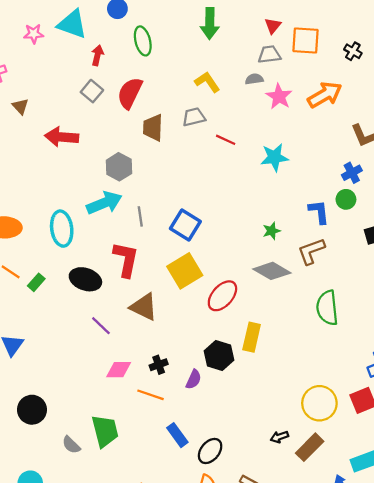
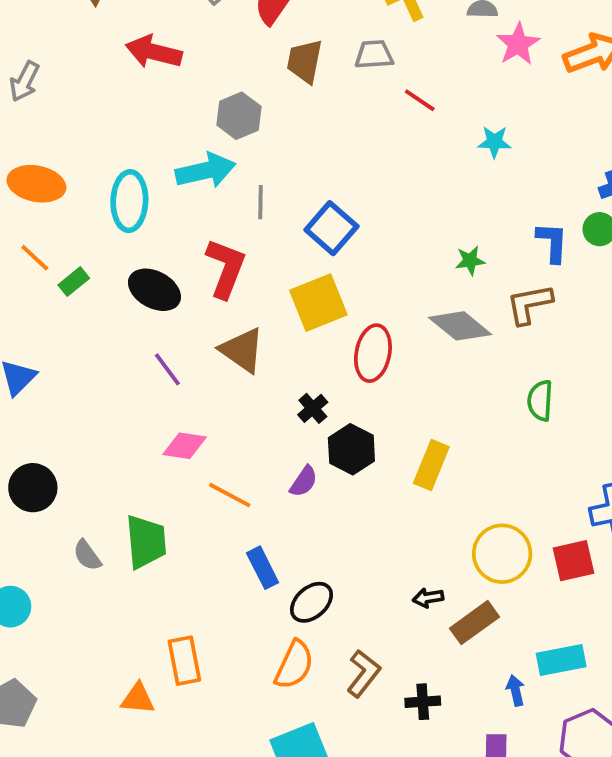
cyan star: (274, 157) -> (494, 142), size x0.7
red ellipse: (222, 296) -> (373, 353), turned -40
green semicircle: (327, 308) -> (540, 401), size x0.7
yellow rectangle: (252, 337) -> (431, 465), moved
black cross: (159, 365) -> (313, 408), moved, turned -30

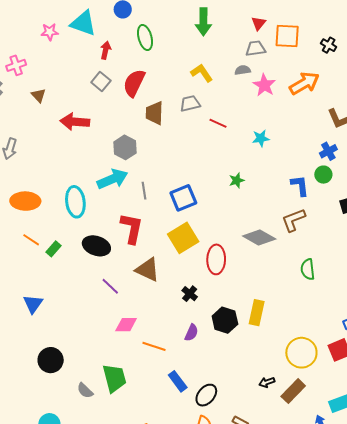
blue square: (331, 228) -> (183, 198), turned 36
green star: (470, 261) -> (237, 180), moved
black hexagon: (351, 449) -> (225, 320), moved

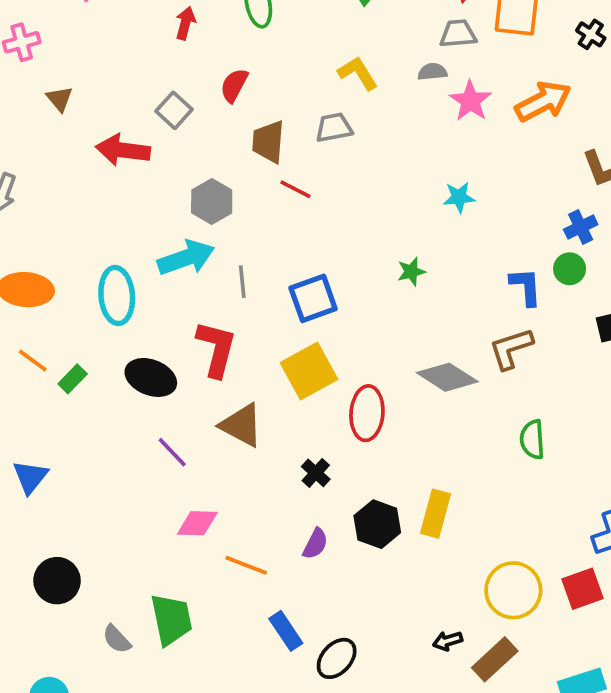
gray square: (101, 82) -> (174, 110), moved
red semicircle: (134, 83) -> (234, 85), size x0.7
red line: (218, 123) -> (295, 189), moved

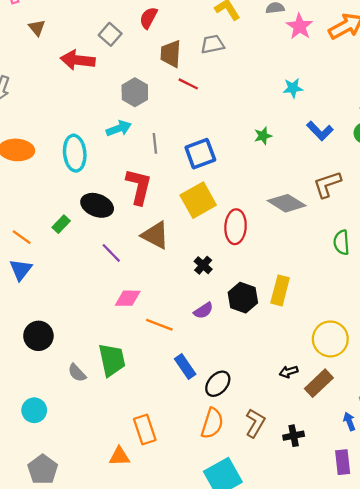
cyan arrow: (186, 258) -> (119, 128), size x0.7
blue L-shape: (526, 287) -> (320, 131), moved, turned 140
orange line: (33, 361) -> (22, 237), moved
green rectangle: (73, 379) -> (61, 224), moved
purple semicircle: (315, 544) -> (203, 311), turned 30

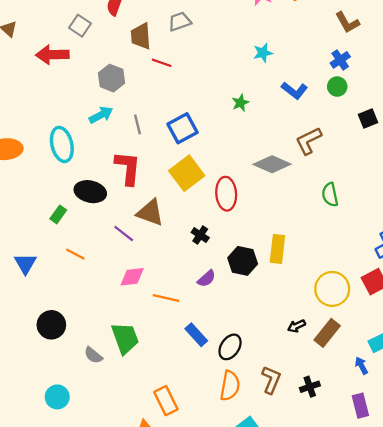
orange line: (22, 237) -> (75, 254), moved
purple line: (111, 253) -> (124, 234), moved

